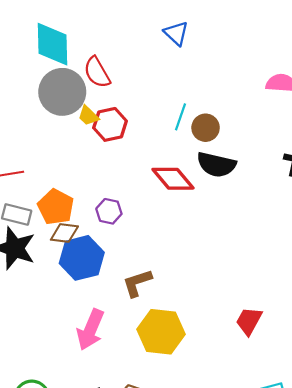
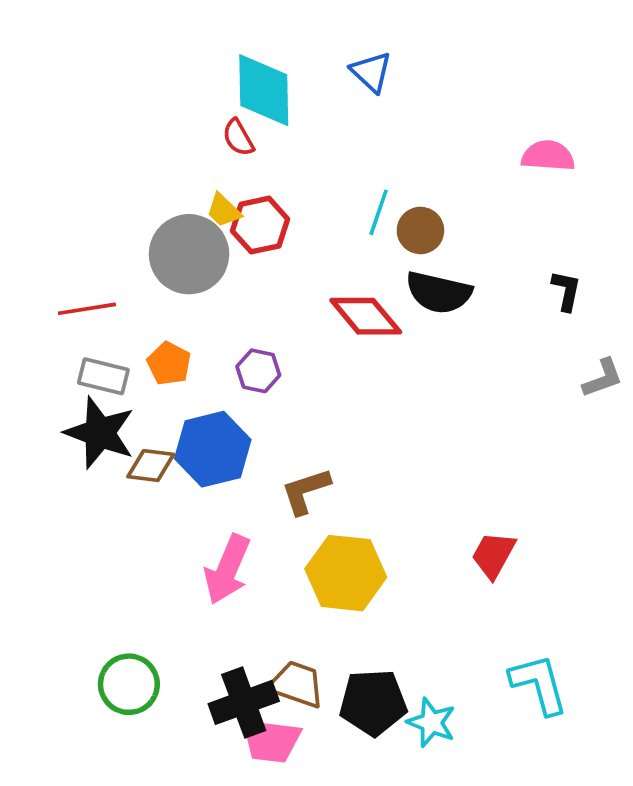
cyan diamond: (52, 44) -> (264, 90), moved
red semicircle: (97, 72) -> (238, 138), size x0.7
gray circle: (62, 92) -> (189, 254), moved
orange pentagon: (56, 207) -> (169, 364), size x0.7
brown diamond: (64, 233) -> (151, 466), moved

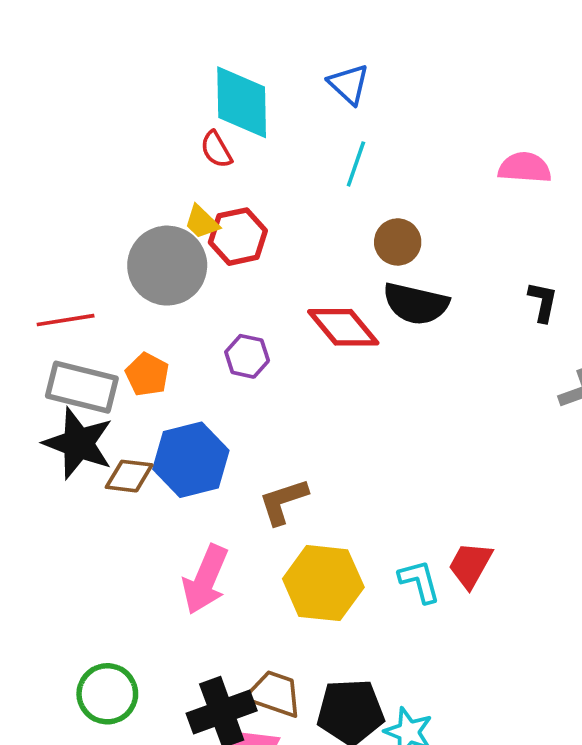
cyan line: (379, 212) -> (356, 164), moved
purple hexagon: (258, 371) -> (247, 356), moved
gray rectangle: (103, 376) -> (82, 387), size x1.4
cyan L-shape: (539, 684) -> (419, 581), moved, size x0.7

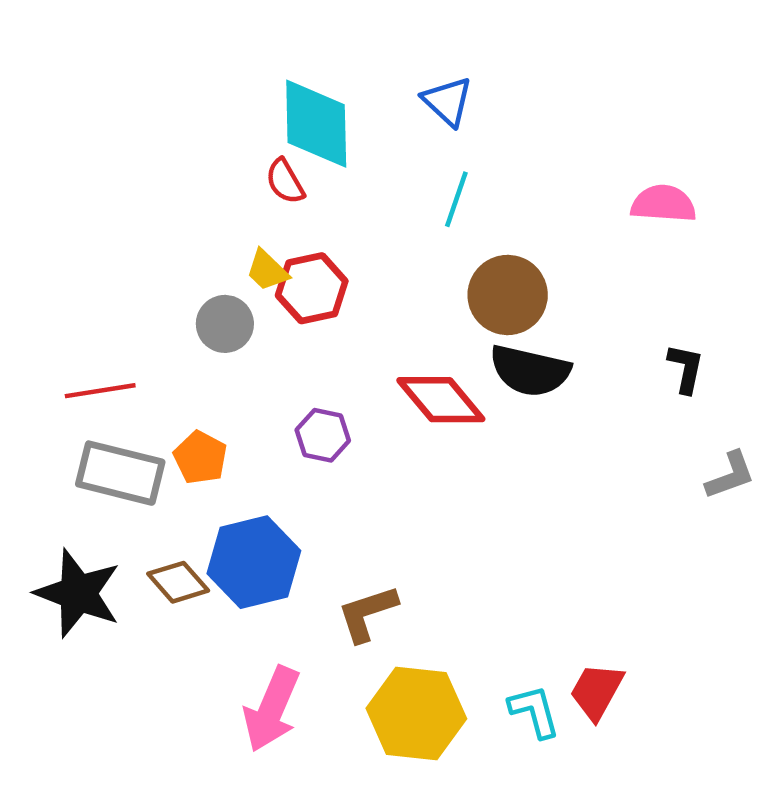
brown circle: (398, 242) -> (508, 295), size x1.4
gray circle: (167, 266) -> (225, 324), size x0.6
black star: (78, 443) -> (78, 593), moved
brown diamond: (129, 476) -> (178, 582), turned 42

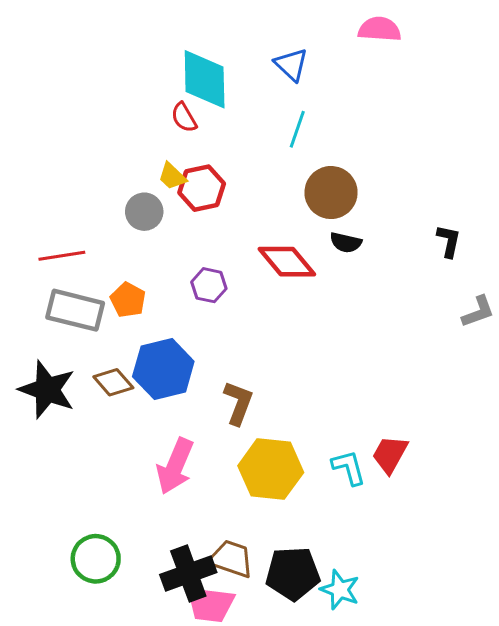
pink semicircle: (663, 204) -> (380, 29), moved
black semicircle: (530, 371) -> (346, 243), size x0.6
brown L-shape: (367, 613) -> (238, 403), turned 129

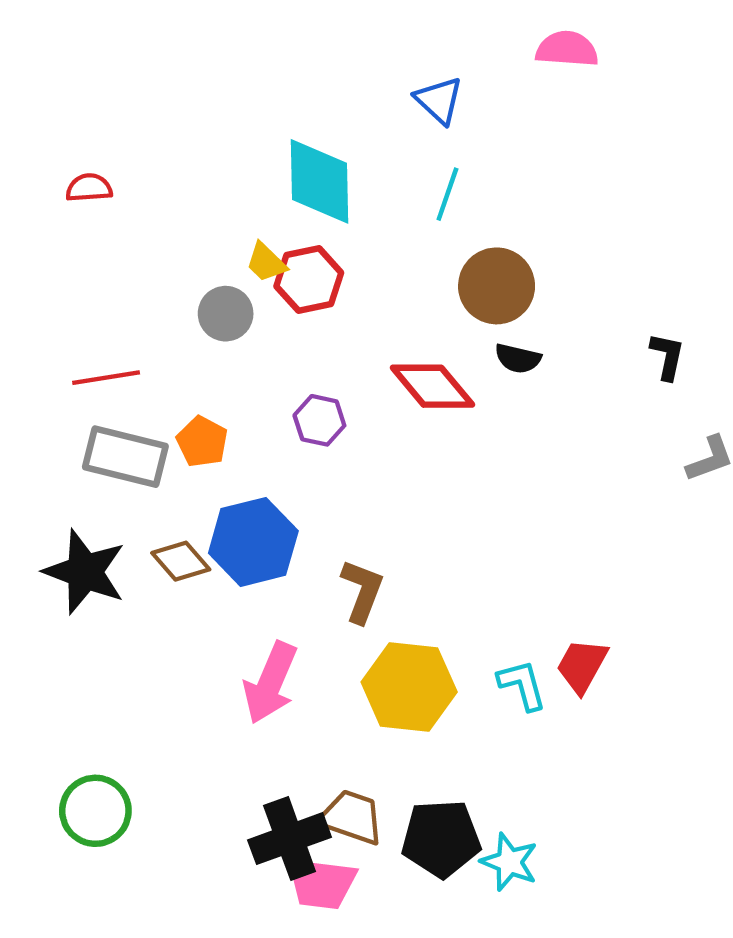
cyan diamond: (205, 79) -> (319, 181), moved
red semicircle: (184, 118) -> (89, 188), moved, turned 116
green circle: (96, 559) -> (95, 811), moved

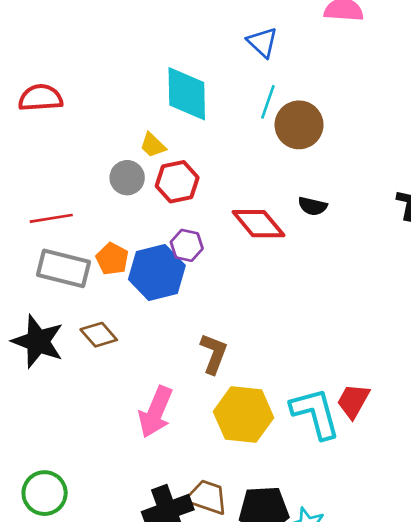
red semicircle: (89, 188) -> (40, 98), size x1.5
red hexagon: (309, 280) -> (177, 182), moved
brown circle: (497, 286) -> (299, 125), moved
blue hexagon: (253, 542) -> (157, 272), moved
cyan L-shape: (522, 685) -> (315, 413), size x1.6

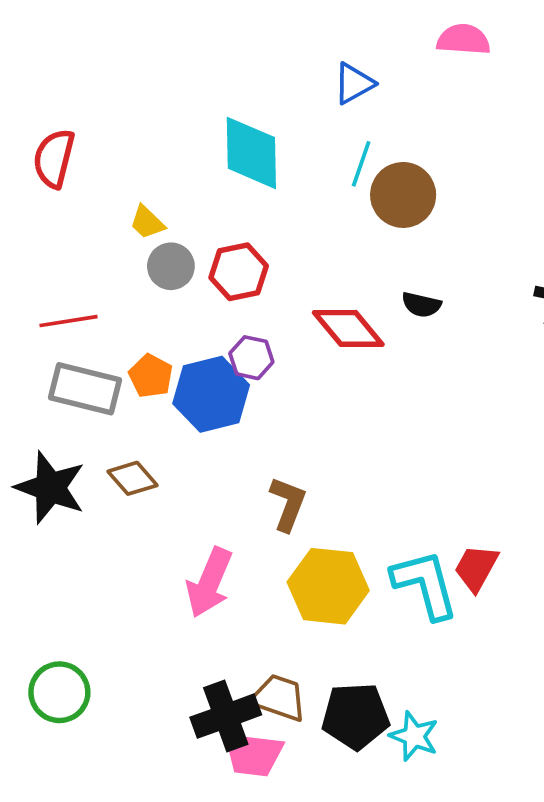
blue triangle: (262, 42) -> (354, 83), turned 48
red semicircle: (40, 98) -> (54, 158), turned -72
yellow trapezoid: (153, 145) -> (147, 222), moved

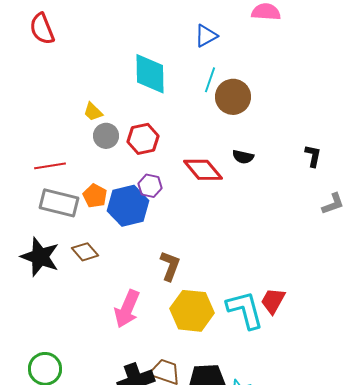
red semicircle: (54, 158) -> (42, 29), moved, turned -36

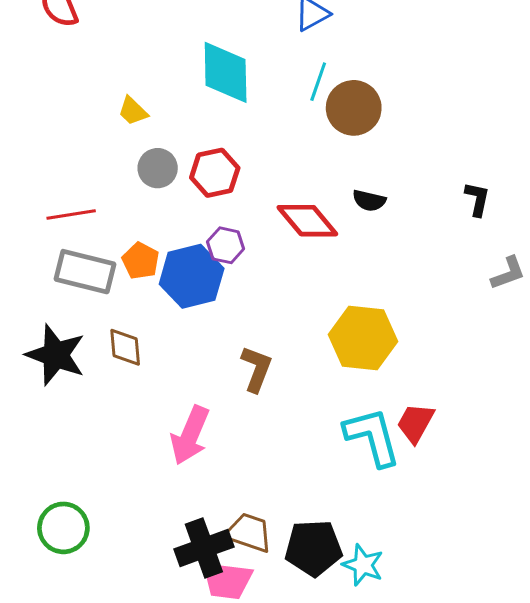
yellow trapezoid: (93, 112) -> (133, 111), moved
brown diamond: (85, 252) -> (125, 347), turned 36
yellow hexagon: (192, 311) -> (363, 338), moved

